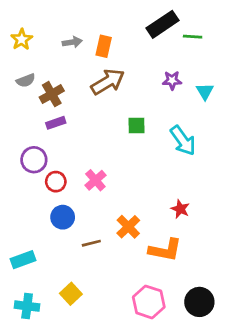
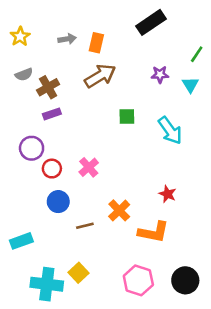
green line: (193, 37) -> (197, 54), moved, turned -60
yellow square: (71, 294) -> (79, 273), moved
cyan cross: (27, 306) -> (47, 284), moved, size x1.4

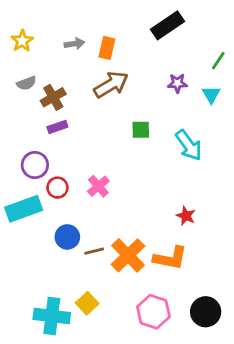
blue circle: (58, 202) -> (67, 237), moved
orange cross: (119, 210) -> (128, 255), moved, size x1.4
cyan rectangle: (21, 241) -> (24, 209), moved, size x1.4

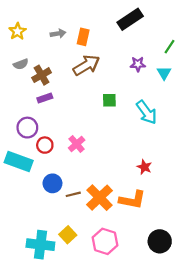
cyan rectangle: (24, 209) -> (19, 161), turned 40
pink hexagon: (153, 312) -> (105, 241), moved

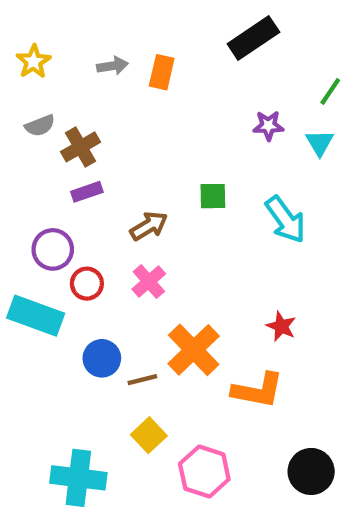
brown arrow: (86, 65) -> (149, 226), moved, size x0.7
orange cross: (100, 198) -> (194, 350), moved
yellow square: (68, 235) -> (149, 435), moved

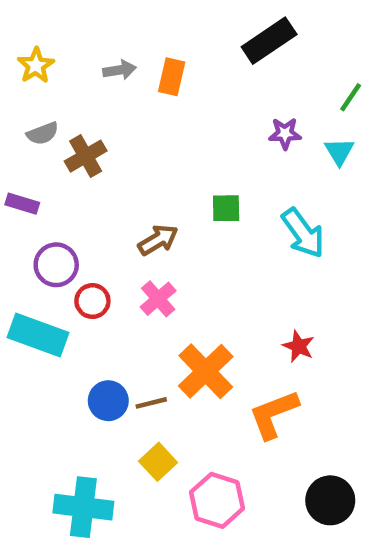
purple rectangle: (87, 192) -> (22, 204), moved, turned 36
blue circle: (102, 358) -> (108, 401), moved
orange L-shape: (258, 390) -> (274, 414), turned 148

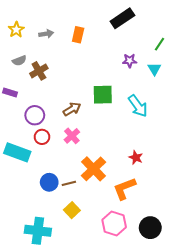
gray arrow: (120, 70) -> (46, 34), moved
green square: (226, 208) -> (103, 95), size x1.5
purple circle: (56, 265) -> (35, 115), moved
pink hexagon: (217, 500) -> (114, 224), moved

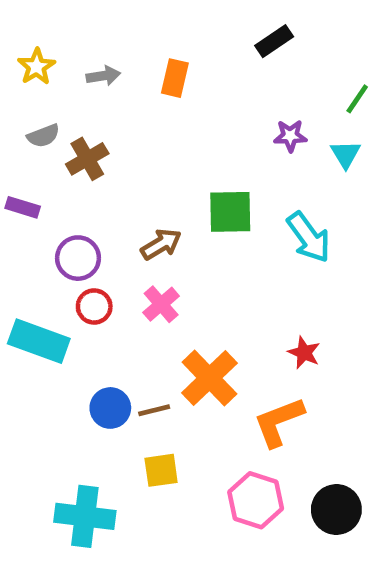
black rectangle: (122, 18) -> (274, 41), size x0.7
yellow square: (72, 210) -> (161, 470), turned 35

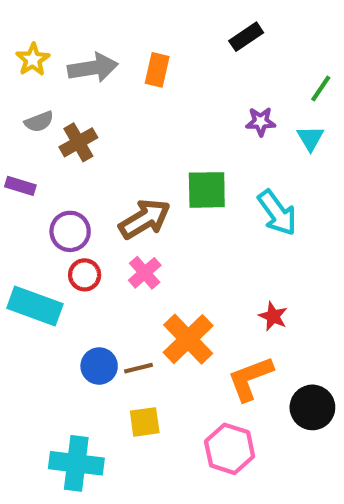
gray arrow: (103, 76) -> (93, 68), size x1.6
brown arrow: (161, 244) -> (145, 219), size x1.4
black circle: (336, 509) -> (312, 407), moved

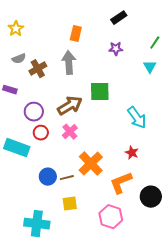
gray arrow: (93, 68) -> (69, 63), moved, turned -85
purple star: (261, 122) -> (116, 49), moved
cyan arrow: (277, 213) -> (137, 118), moved

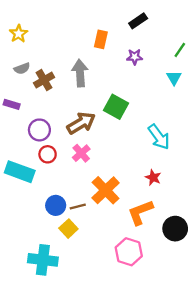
orange rectangle: (76, 34) -> (101, 39), moved
green square: (100, 92) -> (116, 107), turned 30
yellow square: (70, 204) -> (68, 229), moved, turned -35

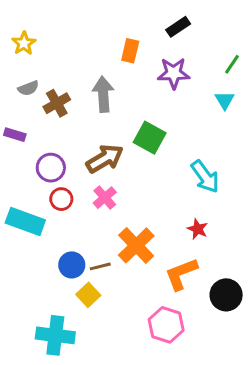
purple star: (135, 57) -> (174, 73), size x1.5

